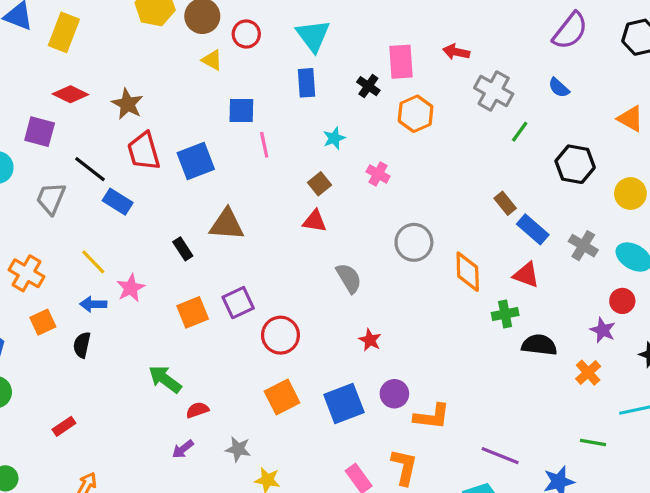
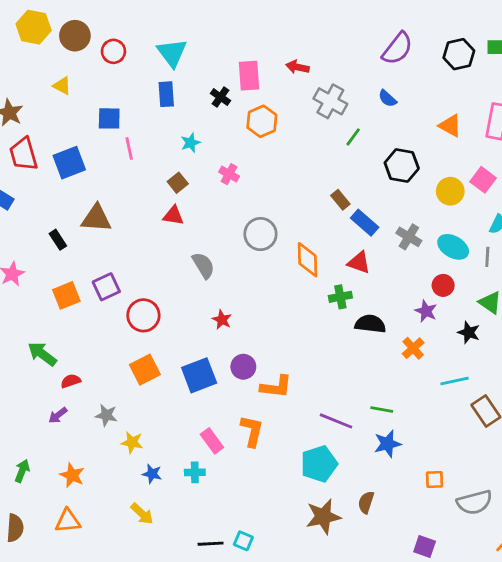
yellow triangle: (212, 60) -> (62, 86), moved
green line: (593, 443) -> (382, 410), moved

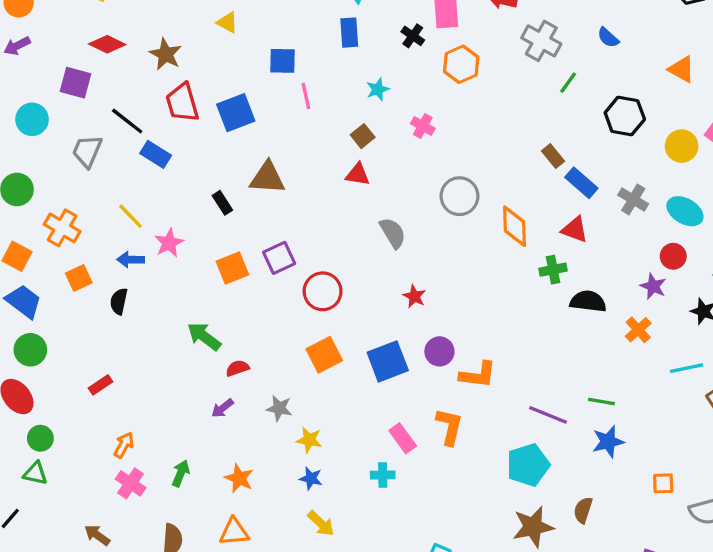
blue star: (152, 474) -> (311, 478), moved

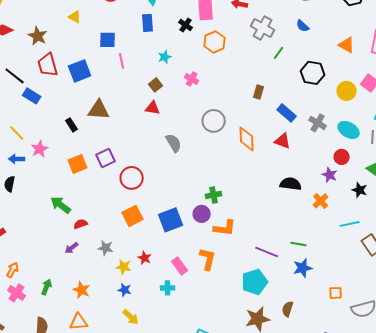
brown rectangle: (553, 156) -> (259, 92), moved, turned 56
green cross: (553, 270) -> (214, 195), moved
red star: (414, 296) -> (145, 258), moved

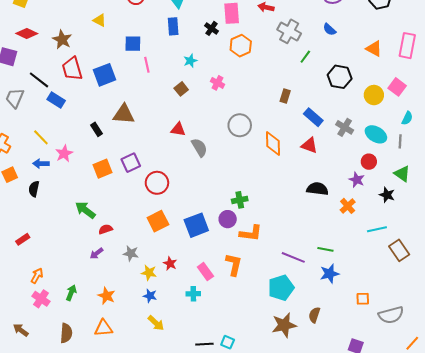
red triangle: (153, 108) -> (178, 129), moved

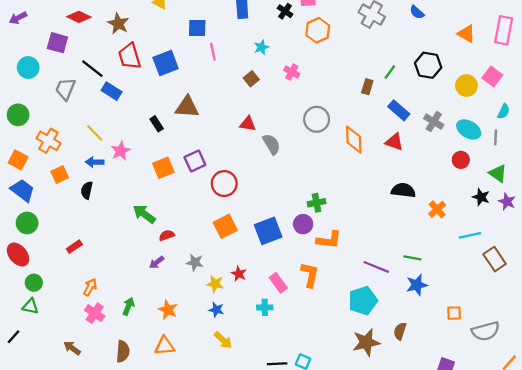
green line: (305, 57) -> (390, 72), moved
purple star: (357, 180) -> (507, 202), moved

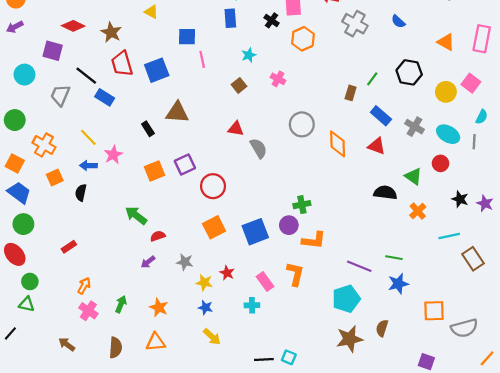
green triangle: (498, 173) -> (413, 176), moved
orange square: (454, 313) -> (434, 311), size x1.5

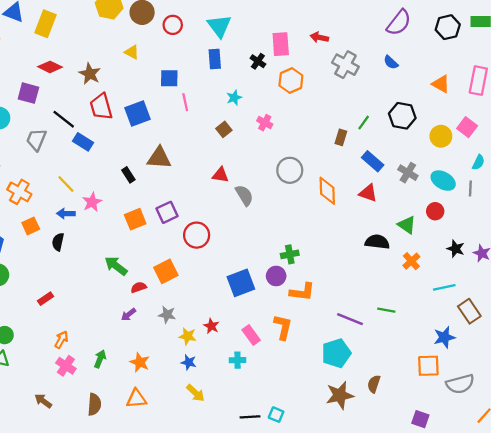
orange square: (214, 227) -> (166, 271), moved
blue star: (398, 284) -> (444, 337), moved

